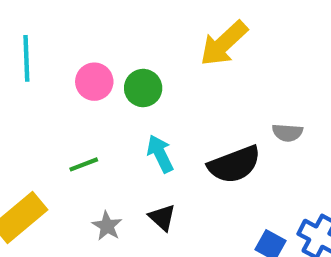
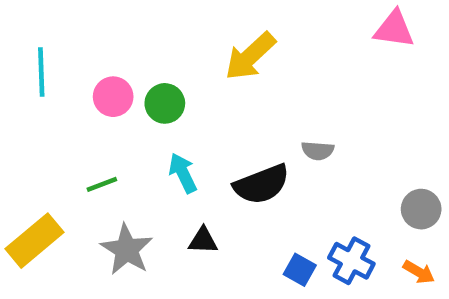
black triangle: (162, 218) -> (203, 241), moved, turned -40
gray star: (107, 226) -> (127, 250), size x1.6

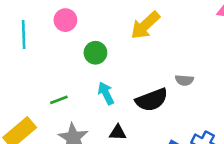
pink circle: (113, 97) -> (65, 20), moved

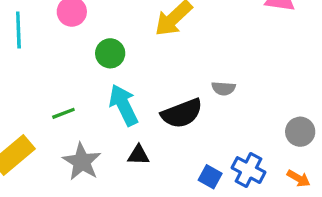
cyan arrow: (106, 93) -> (123, 105), size x1.4

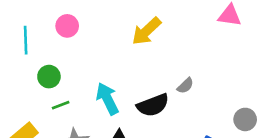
green circle: (110, 53) -> (49, 77), moved
gray semicircle: (223, 88) -> (185, 86), turned -48

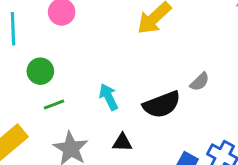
cyan arrow: (107, 99) -> (109, 97), size x0.7

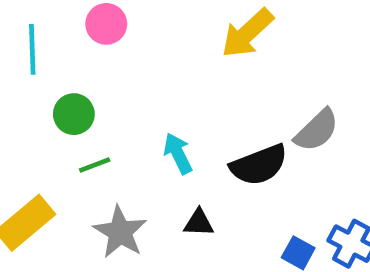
gray semicircle: (200, 82) -> (317, 130), size x1.5

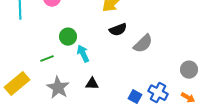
green circle: (74, 114) -> (68, 37), moved
black semicircle: (259, 165) -> (118, 30), moved, size x0.7

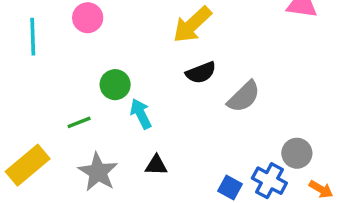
gray circle: (189, 70) -> (297, 153), moved

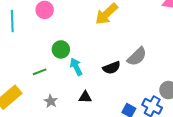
black semicircle: (201, 73) -> (112, 68), moved
gray star: (98, 172) -> (51, 101), size x0.6

